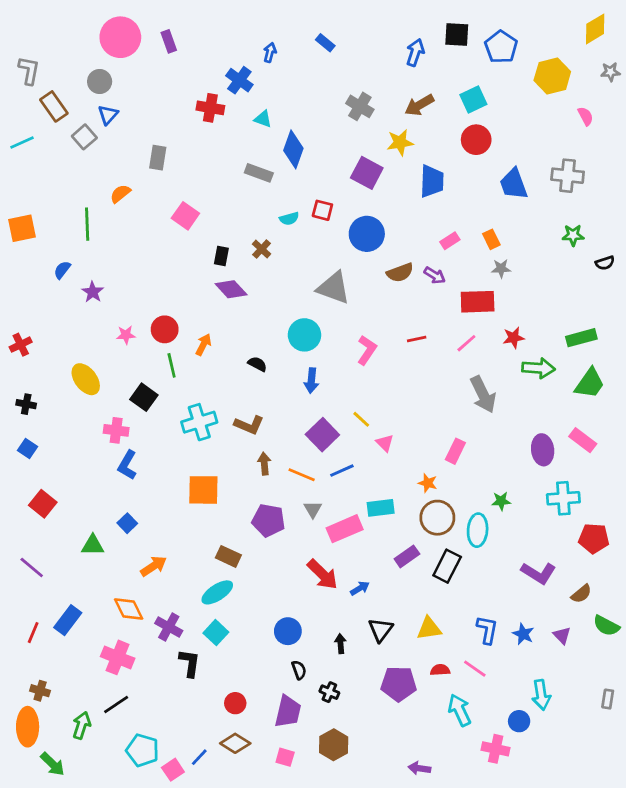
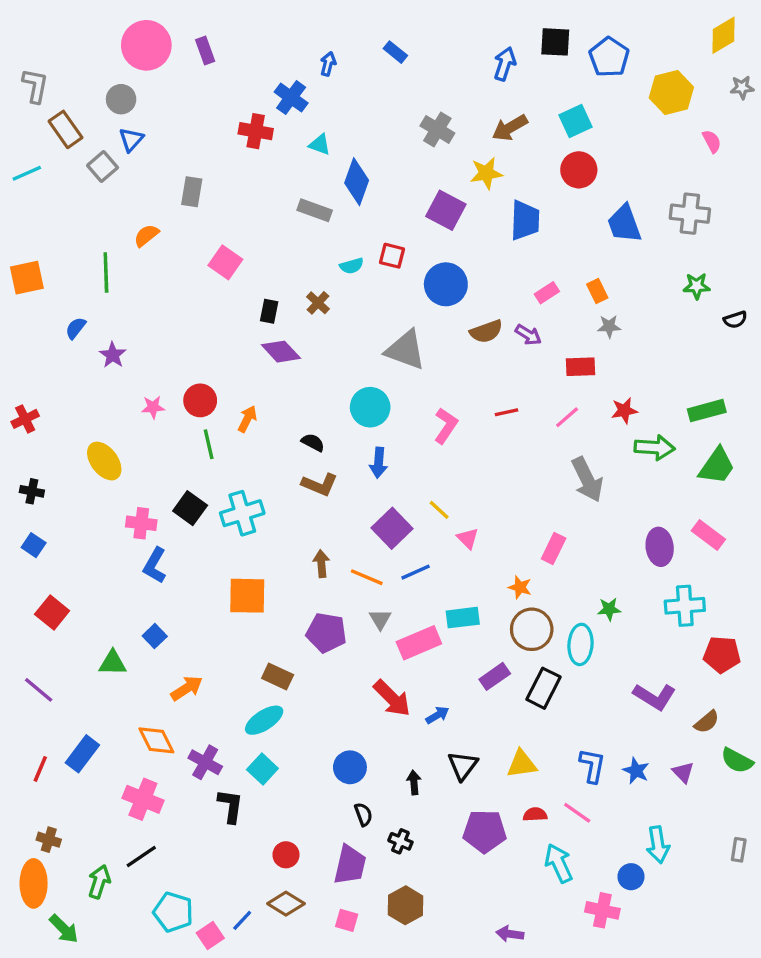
red rectangle: (478, 302) -> (580, 367), size x0.7
black square: (144, 397) -> (190, 508), moved
brown L-shape: (249, 425) -> (320, 485), moved

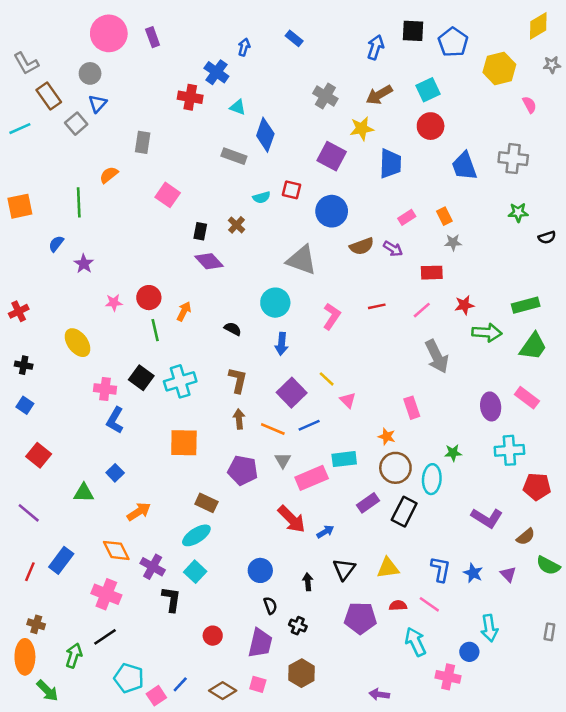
gray L-shape: (35, 86) -> (26, 63), turned 140
brown L-shape: (320, 485) -> (238, 380), moved, turned -100
pink rectangle: (554, 549) -> (412, 408), turned -45
brown diamond: (286, 904) -> (223, 691), moved

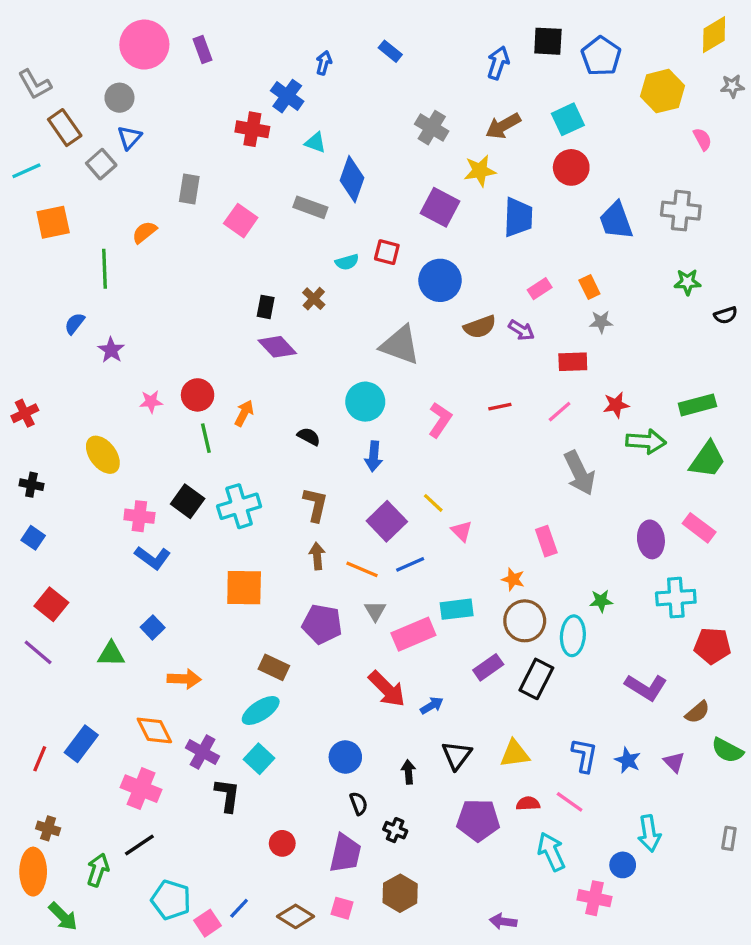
pink square: (168, 195) -> (241, 221), moved
orange square: (20, 206) -> (53, 222), moved
blue L-shape: (115, 420) -> (153, 558), turned -84
orange arrow: (139, 512) -> (184, 679), turned 35
purple line: (29, 513) -> (38, 652), moved

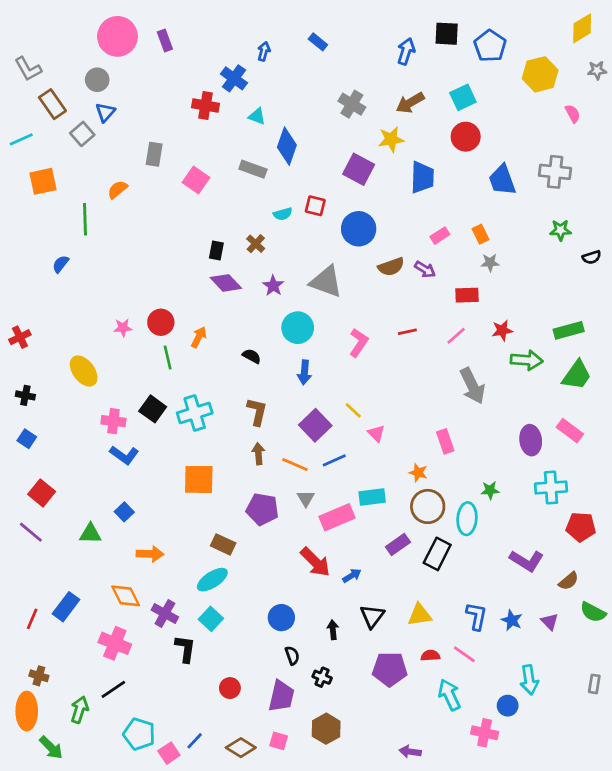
purple star: (111, 350) -> (273, 286), moved

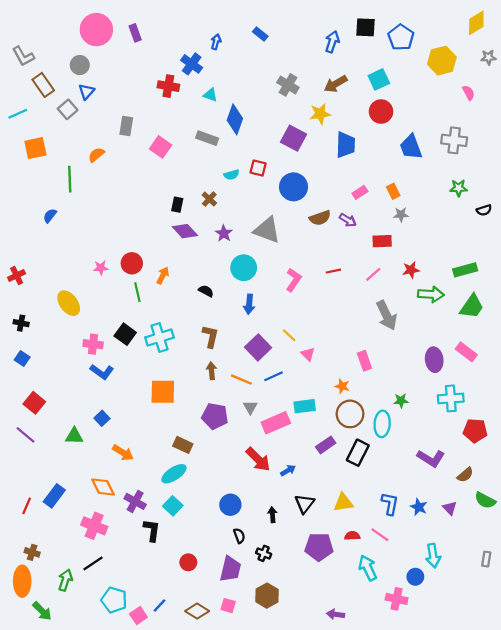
orange arrow: (150, 554) -> (123, 453), turned 30

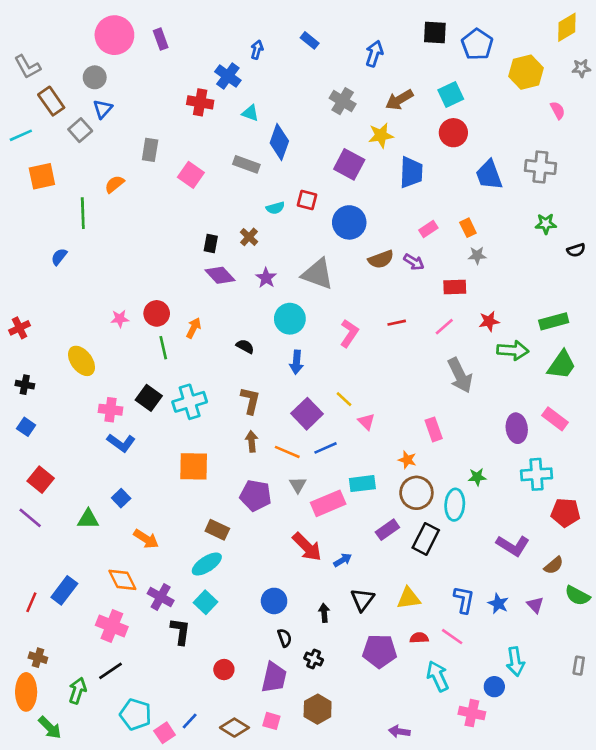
blue arrow: (332, 42) -> (374, 54), moved

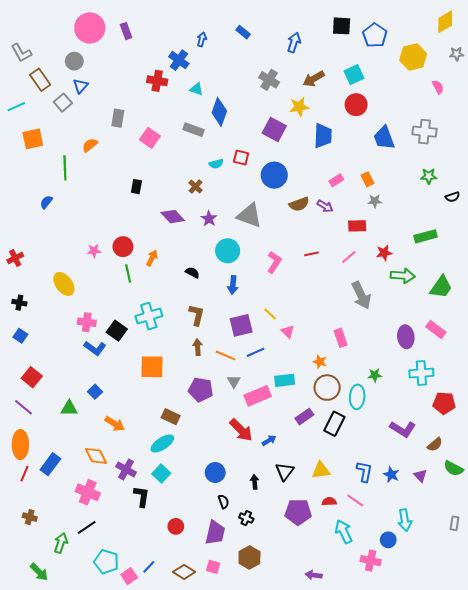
black rectangle: (211, 244) -> (136, 187), moved
green rectangle: (554, 321) -> (426, 236), moved
black square: (149, 398) -> (117, 331), moved
purple square: (307, 414) -> (241, 325), turned 30
orange ellipse: (26, 692) -> (20, 445), moved

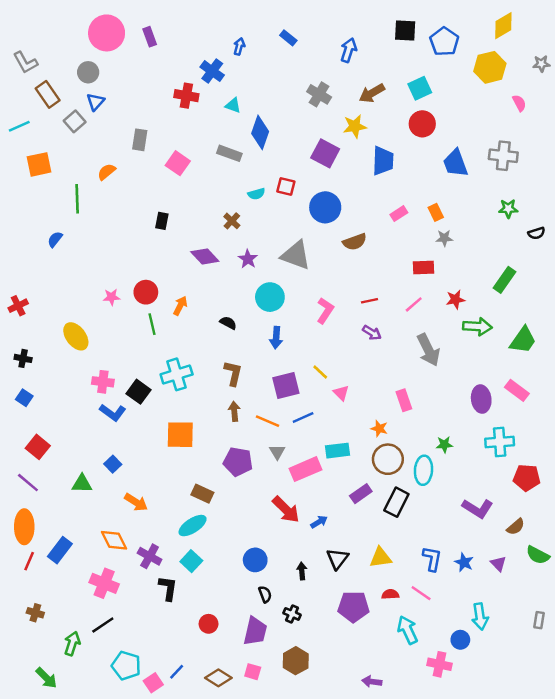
yellow diamond: (445, 22) -> (503, 26), moved
purple arrow: (325, 206) -> (372, 333), moved
green rectangle: (426, 236) -> (505, 280), turned -40

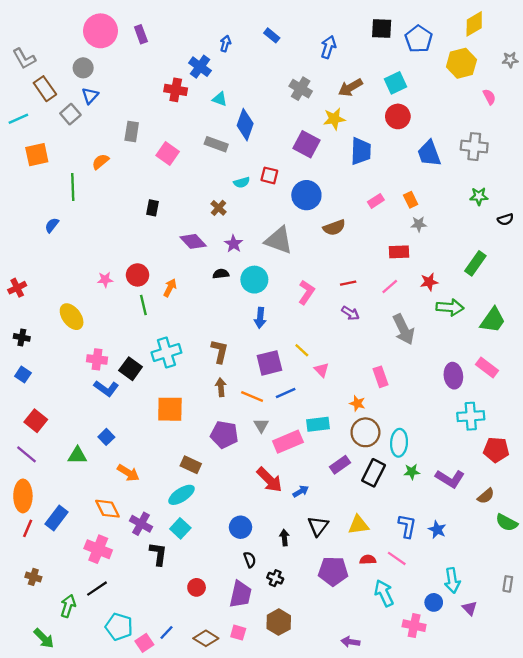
black semicircle: (228, 323) -> (221, 274), moved, turned -35
green star: (444, 444) -> (412, 472), moved
purple triangle: (498, 564) -> (470, 608), moved

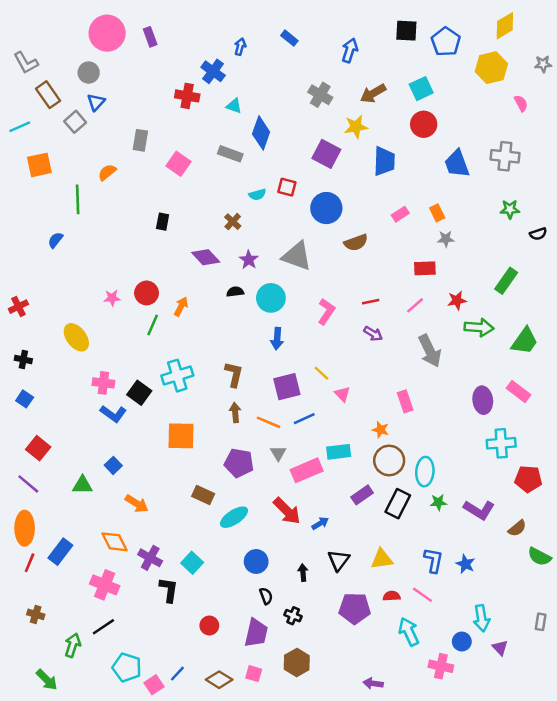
green line: (143, 305) -> (153, 325), turned 36
cyan ellipse: (181, 495) -> (234, 517), moved

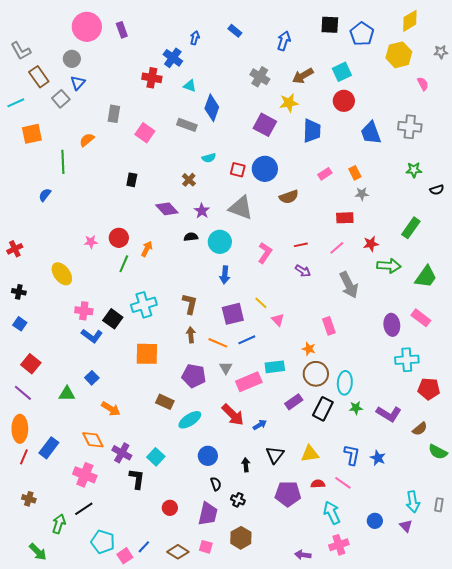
red square: (287, 187) -> (238, 170), moved
cyan arrow: (482, 618) -> (413, 502), moved
pink cross: (441, 666) -> (339, 545), moved, turned -30

